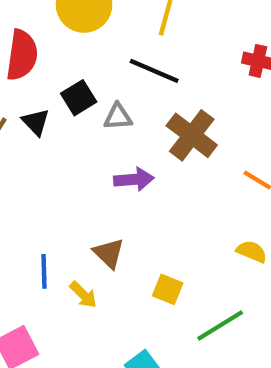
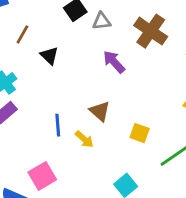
black triangle: (36, 122) -> (49, 56), moved
purple arrow: (134, 179) -> (114, 62), turned -125

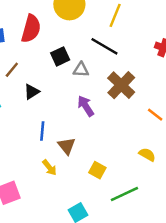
black triangle: (49, 56) -> (32, 92), turned 35
blue line: (58, 125) -> (42, 131), moved

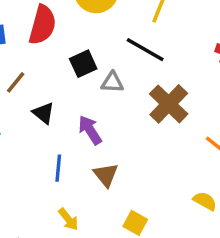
black triangle: (32, 92) -> (43, 113), turned -49
purple arrow: (86, 106) -> (90, 130), moved
brown triangle: (67, 146) -> (106, 175), moved

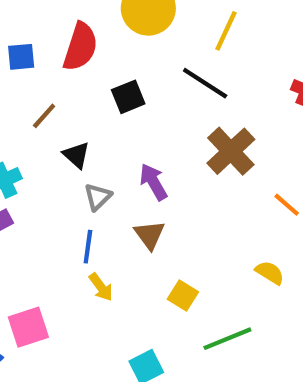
gray triangle: (112, 82) -> (98, 197), moved, turned -50
purple arrow: (90, 130) -> (153, 182), moved
blue line: (58, 168) -> (88, 247), moved

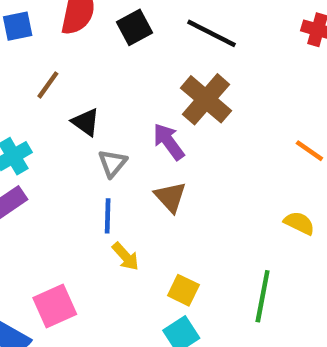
black square: (128, 97) -> (135, 27), moved
brown cross: (231, 151) -> (206, 99), moved
yellow square: (183, 295) -> (183, 290), moved
green line: (227, 339) -> (263, 296), turned -51

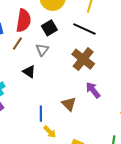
brown line: (48, 85) -> (17, 44), moved
purple arrow: (169, 142) -> (93, 90), moved
gray triangle: (112, 163) -> (42, 50), moved

